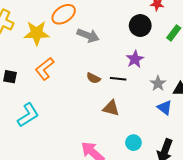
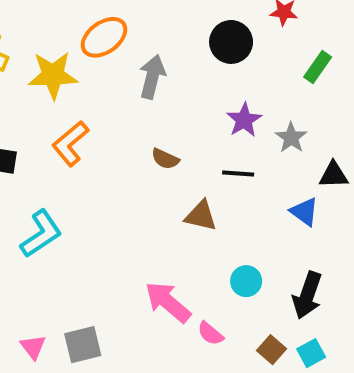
black circle: (140, 26) -> (231, 42), moved
gray arrow: (88, 35) -> (152, 77), turned -95
black line: (118, 79) -> (238, 173), moved
gray star: (158, 83) -> (291, 138), moved

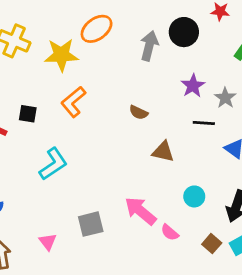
gray arrow: (152, 77) -> (149, 46), moved
black line: (238, 173) -> (204, 123), moved
gray square: (83, 345) -> (91, 224), moved

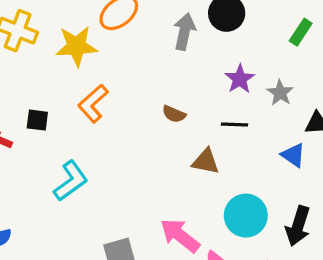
black line: (204, 123) -> (234, 124), moved
cyan circle: (194, 196) -> (246, 216), size x1.6

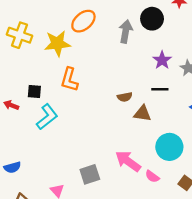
orange L-shape: (93, 104) -> (69, 80), turned -30
brown semicircle: (174, 114) -> (125, 97), moved, turned -32
cyan L-shape: (71, 181) -> (47, 117), moved

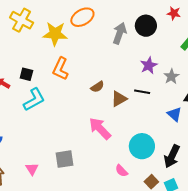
brown semicircle: (125, 97) -> (97, 87), moved, turned -32
brown triangle: (142, 113) -> (119, 99), moved, turned -48
pink arrow: (128, 161) -> (100, 128), moved

